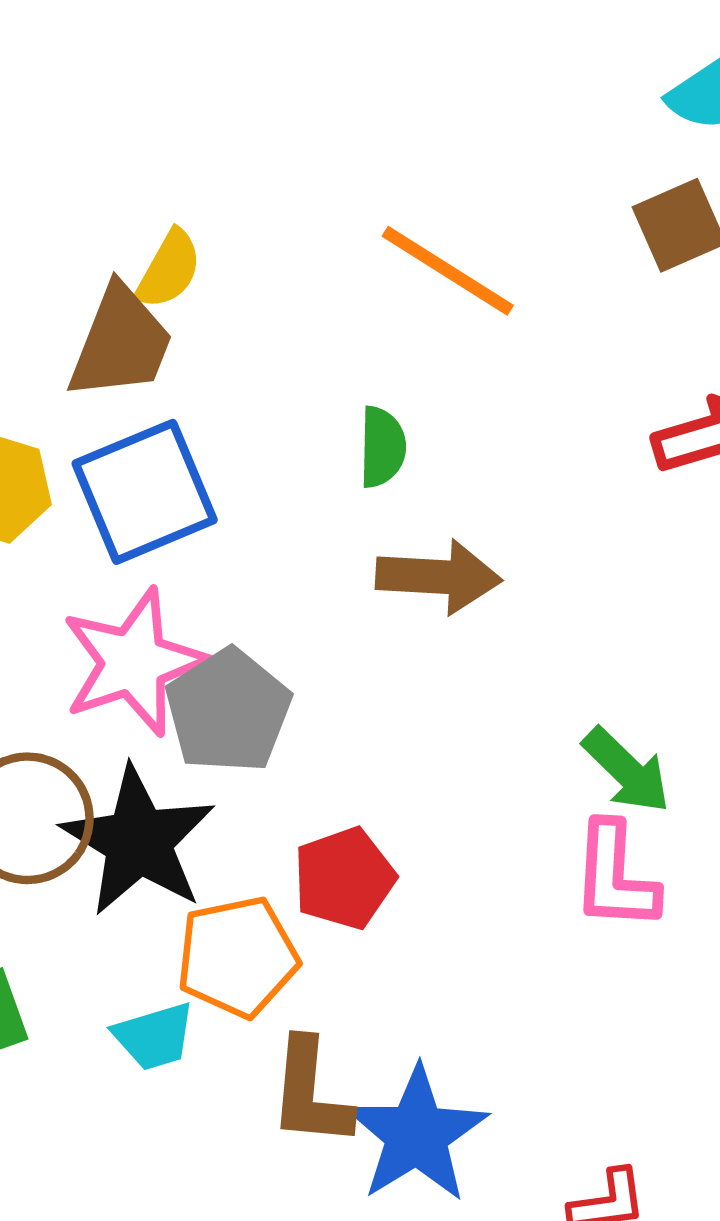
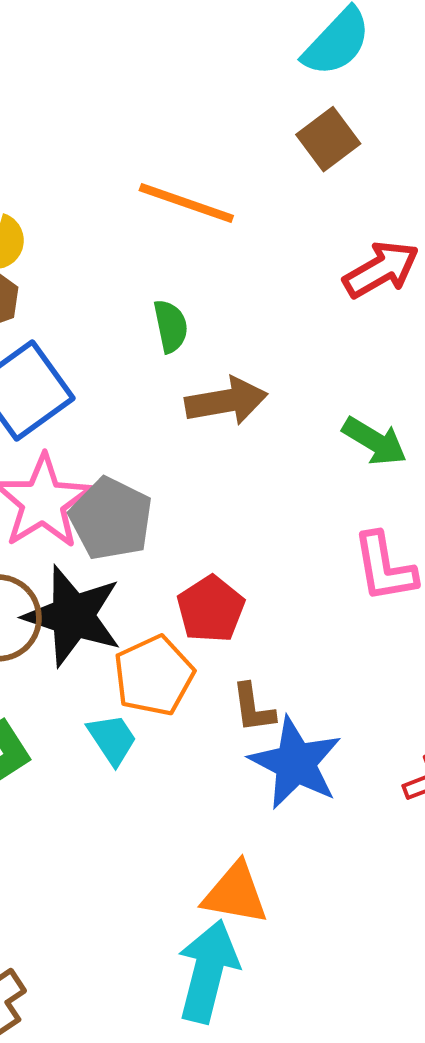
green arrow: (626, 770) -> (375, 441), moved
cyan trapezoid: (154, 1036) -> (112, 739), turned -94
brown L-shape: (310, 1093) -> (253, 708), moved, size x0.7

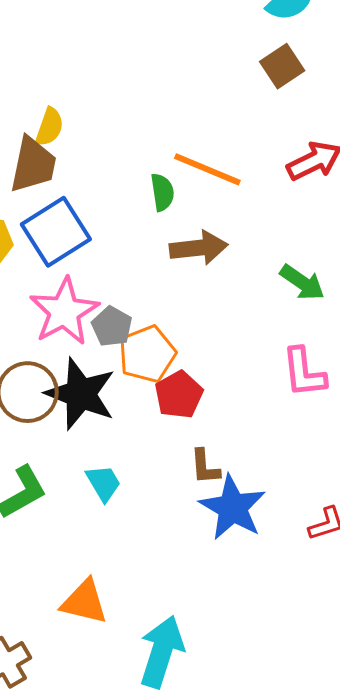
orange line: (186, 203) -> (207, 169), moved
gray pentagon: (111, 519) -> (112, 326), size x0.7
orange pentagon: (154, 676) -> (147, 354), moved
orange triangle: (235, 893) -> (84, 602), moved

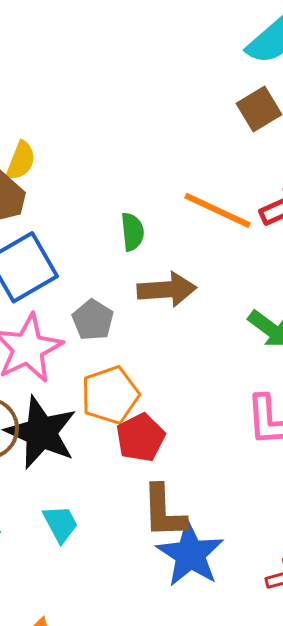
orange line: (207, 169) -> (218, 210), moved
gray pentagon: (112, 326) -> (93, 320), moved
brown L-shape: (205, 467) -> (164, 512), size x1.5

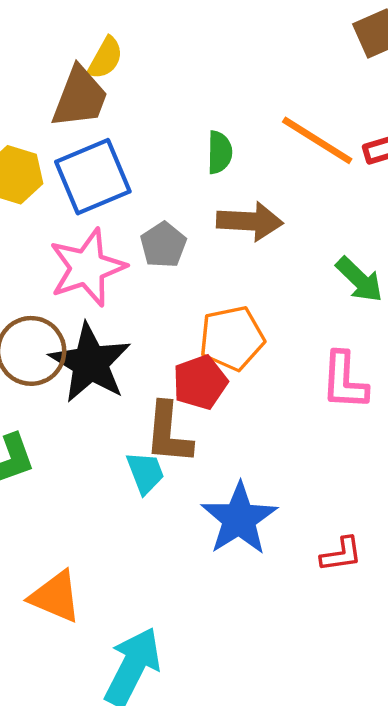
orange pentagon: (110, 395) -> (232, 338), moved
brown L-shape: (164, 512) -> (169, 433), moved
cyan trapezoid: (60, 524) -> (145, 473), moved

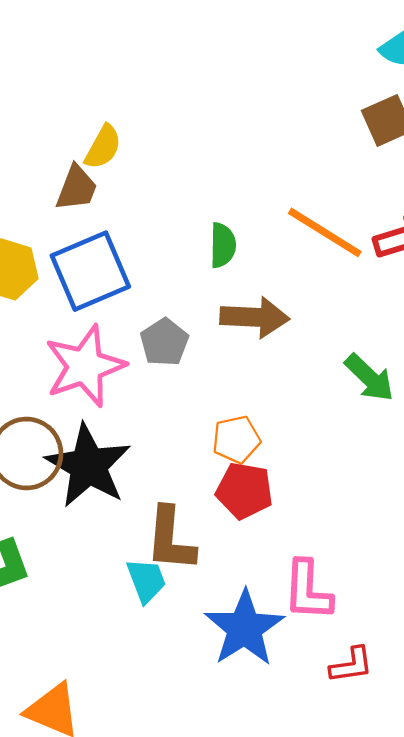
brown trapezoid: (80, 97) -> (77, 188), size x0.7
orange pentagon: (232, 338) -> (236, 439), size x0.7
pink L-shape: (344, 381) -> (308, 590), moved
red pentagon: (200, 382) -> (244, 491), moved, turned 30

